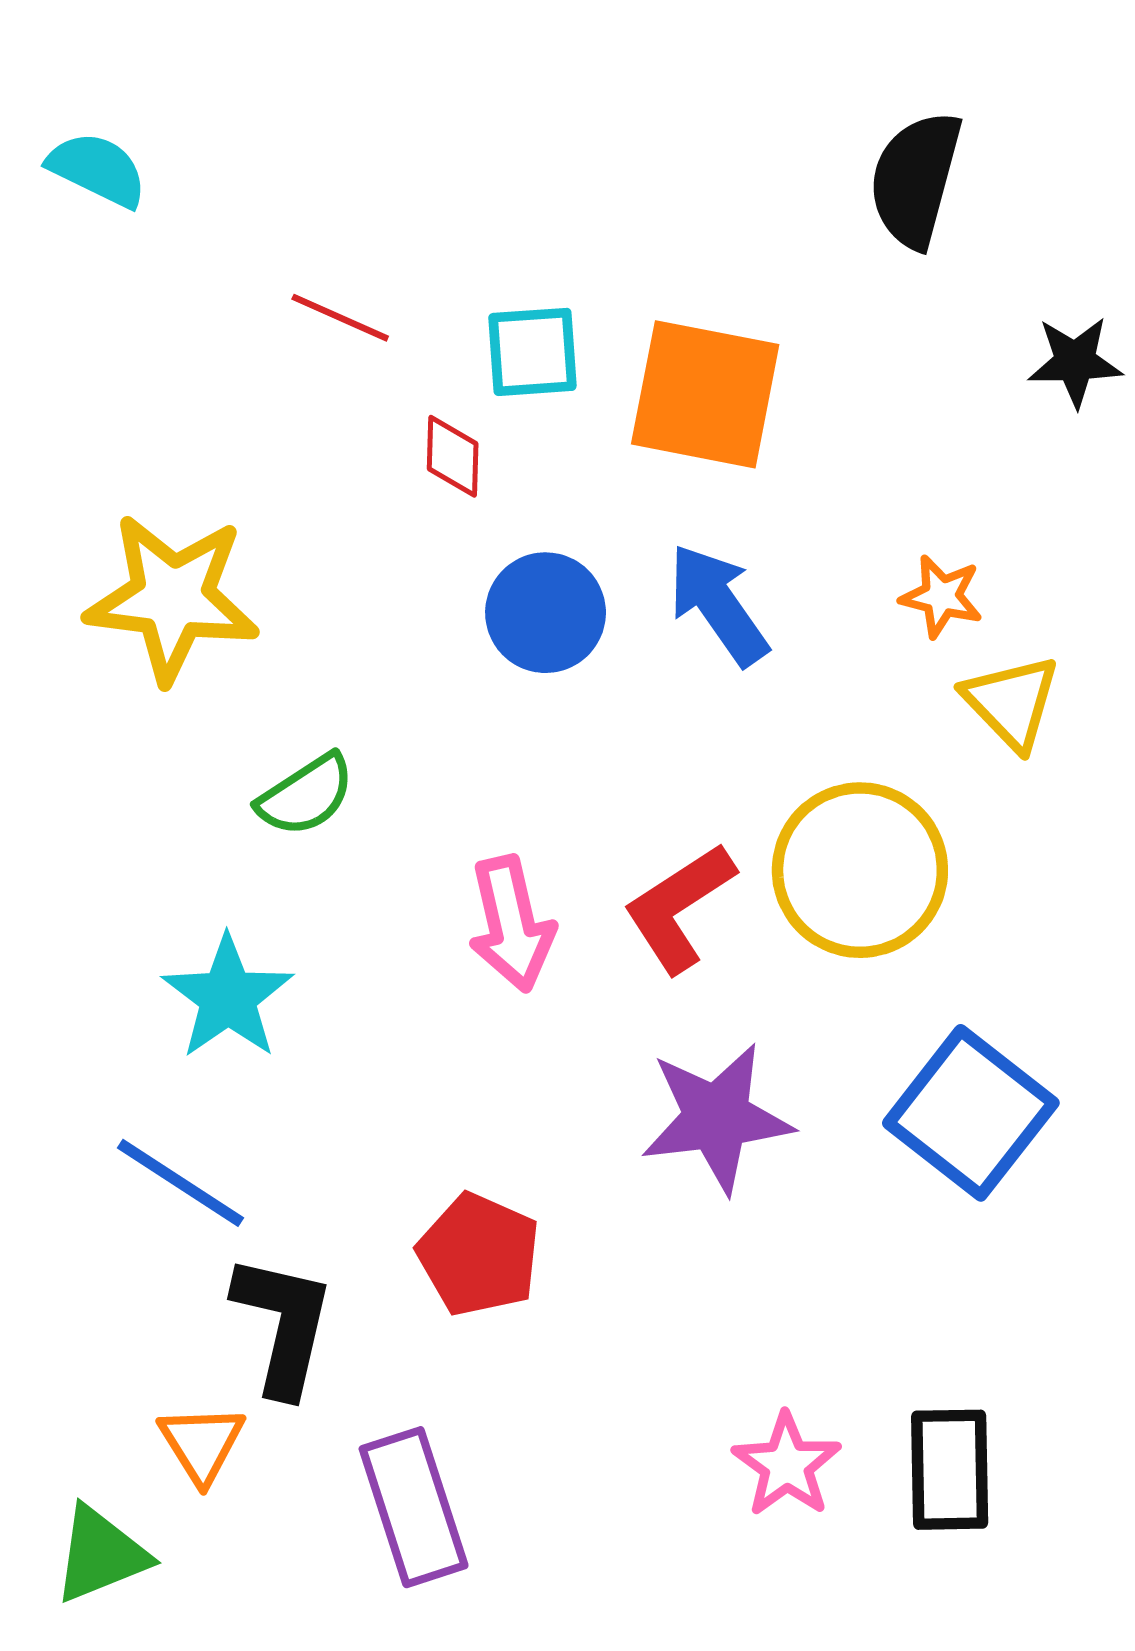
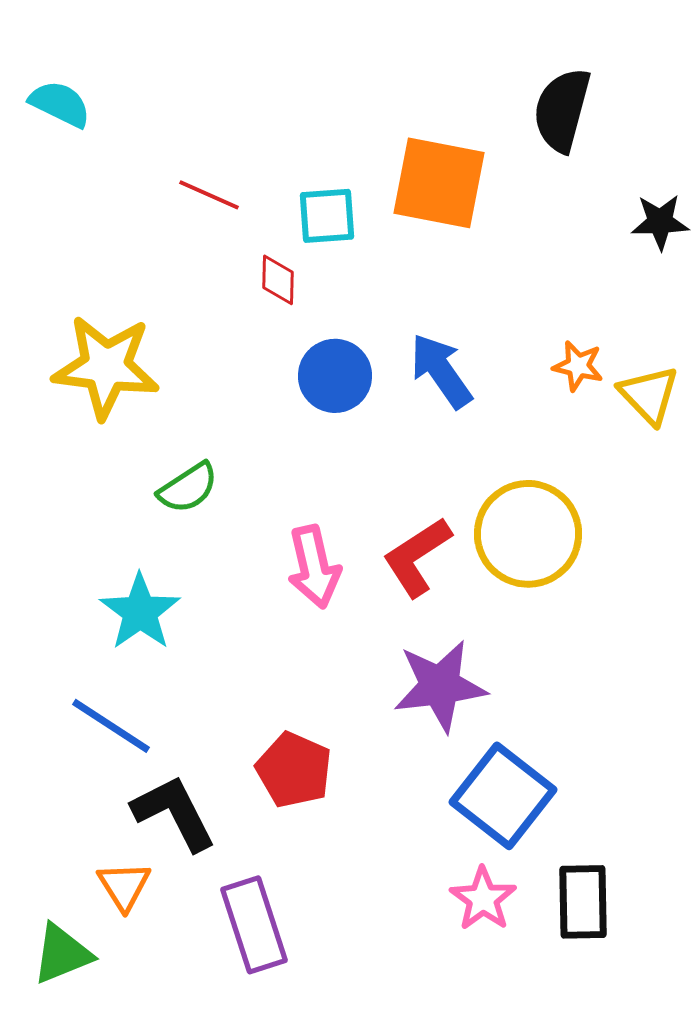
orange square: (705, 394) -> (439, 183), moved
yellow triangle: (1012, 702) -> (649, 395), moved
blue square: (971, 1113) -> (503, 796), moved
black L-shape: (283, 1325) -> (174, 813), turned -40

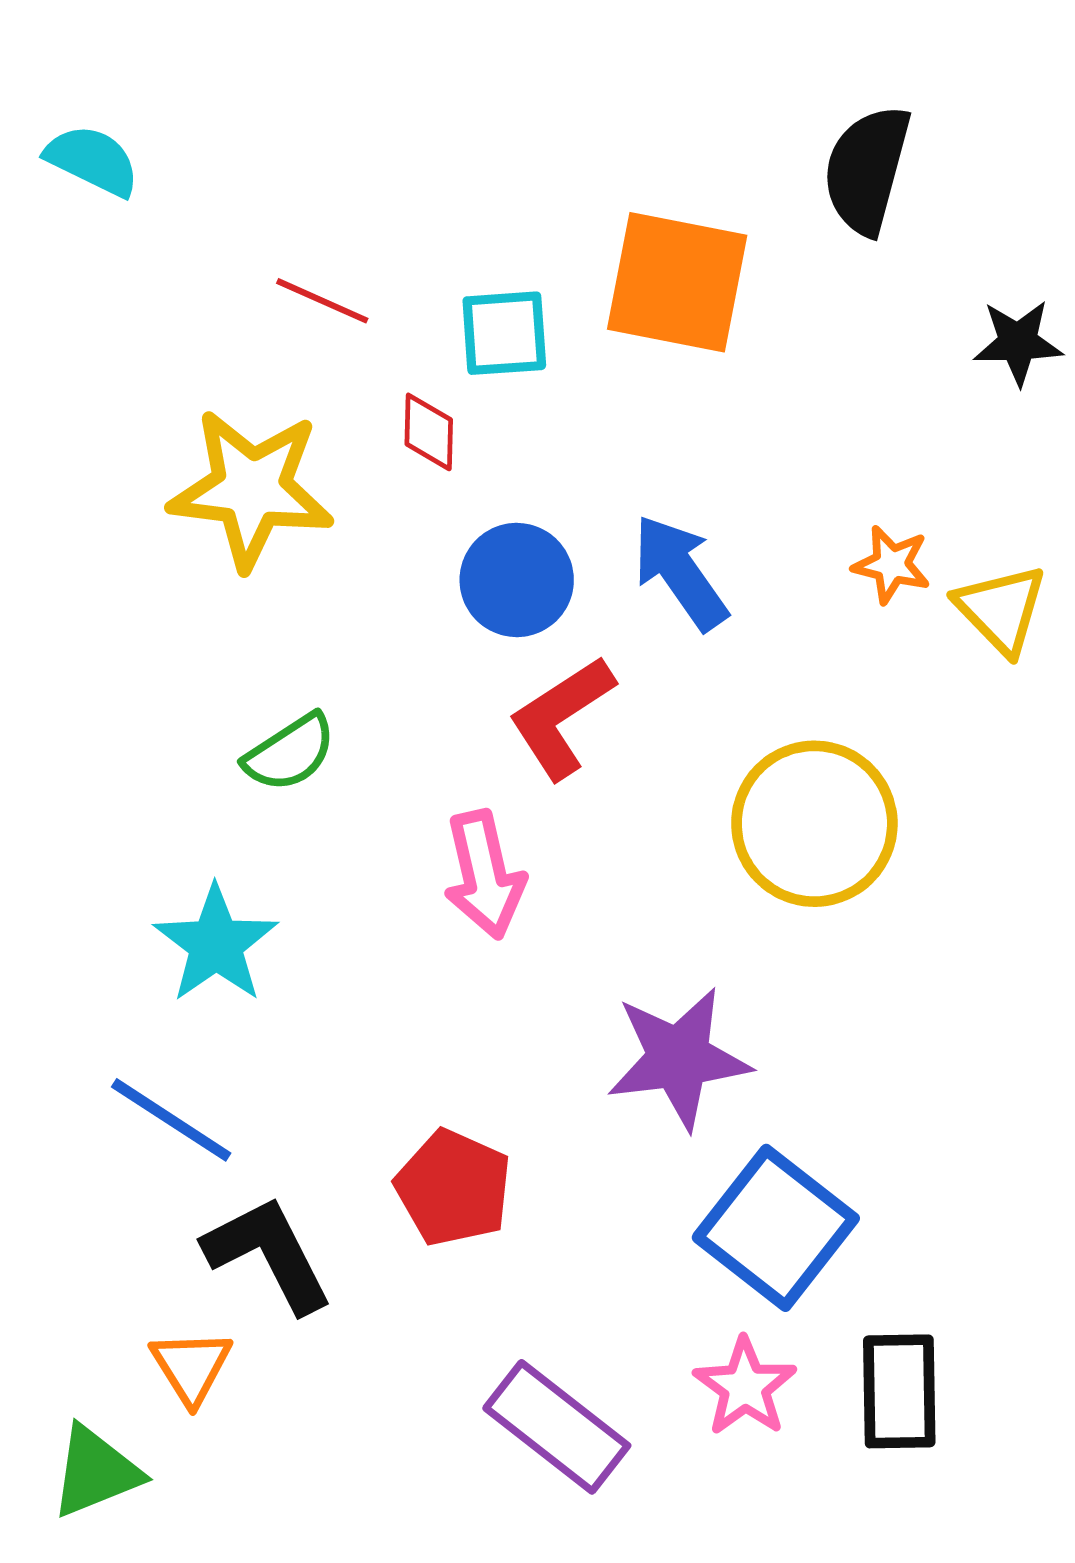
yellow star: (106, 367) -> (251, 489), moved
red L-shape: (417, 557) -> (561, 717), moved
purple rectangle: (254, 925) -> (557, 1427), moved, turned -34

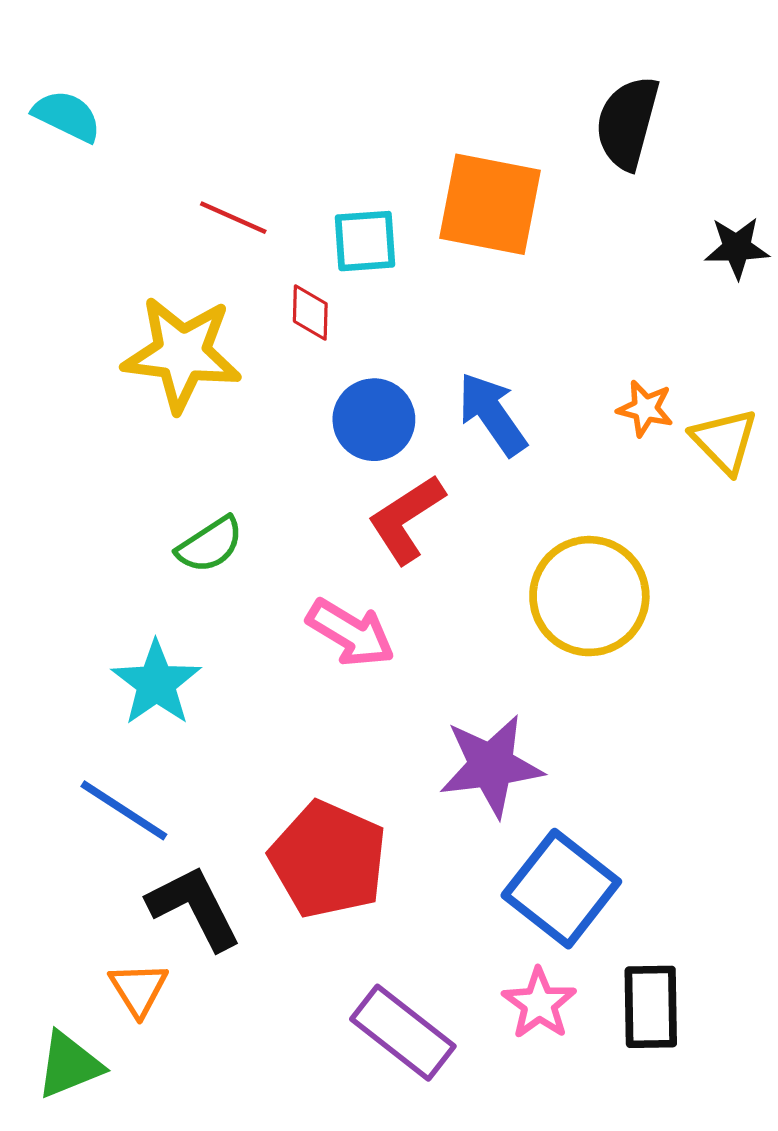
pink arrow: (484, 875) -> (350, 633), turned -46
red pentagon: (453, 1188) -> (328, 860), size x1.4

